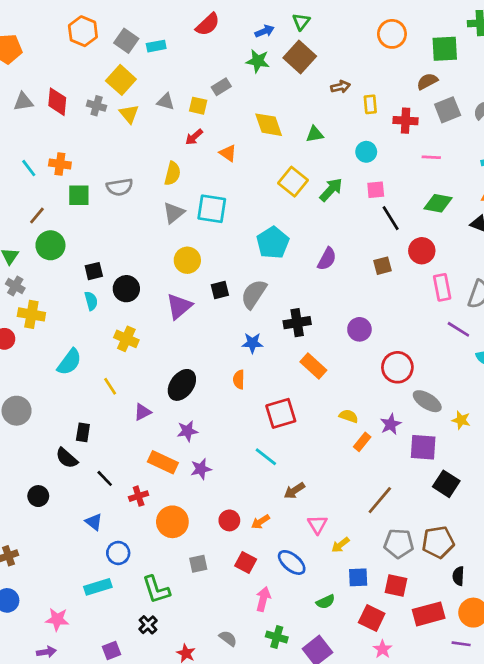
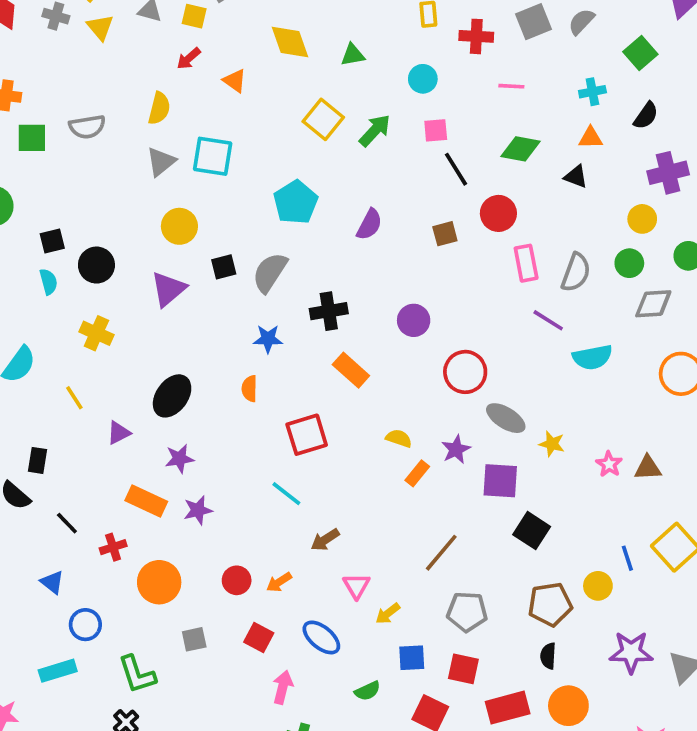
brown pentagon: (438, 542) -> (550, 604), moved

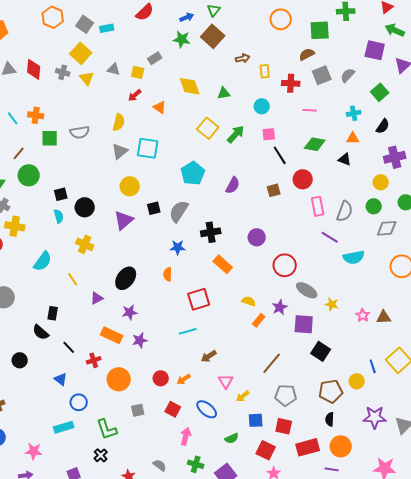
cyan line: (286, 494) -> (188, 331), turned -54

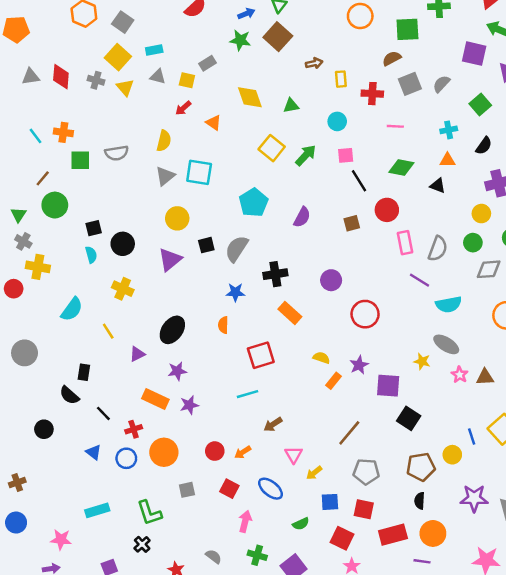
cyan rectangle: (107, 28) -> (154, 50), moved
gray ellipse: (307, 290) -> (446, 344), moved
blue circle: (79, 402) -> (126, 458), moved

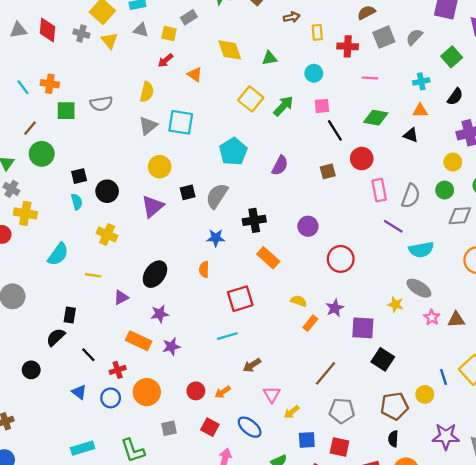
yellow line: (108, 331) -> (93, 275), turned -49
black semicircle: (69, 395) -> (56, 337), turned 96

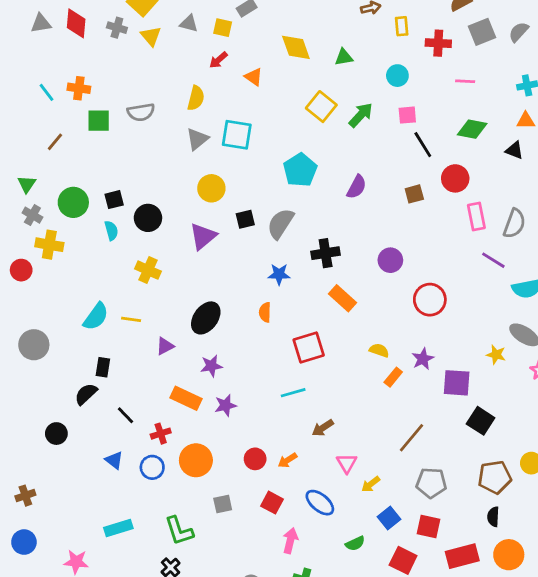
green circle: (42, 154) -> (73, 202), moved
cyan semicircle: (58, 254) -> (96, 317), moved
blue square: (307, 440) -> (389, 518), turned -36

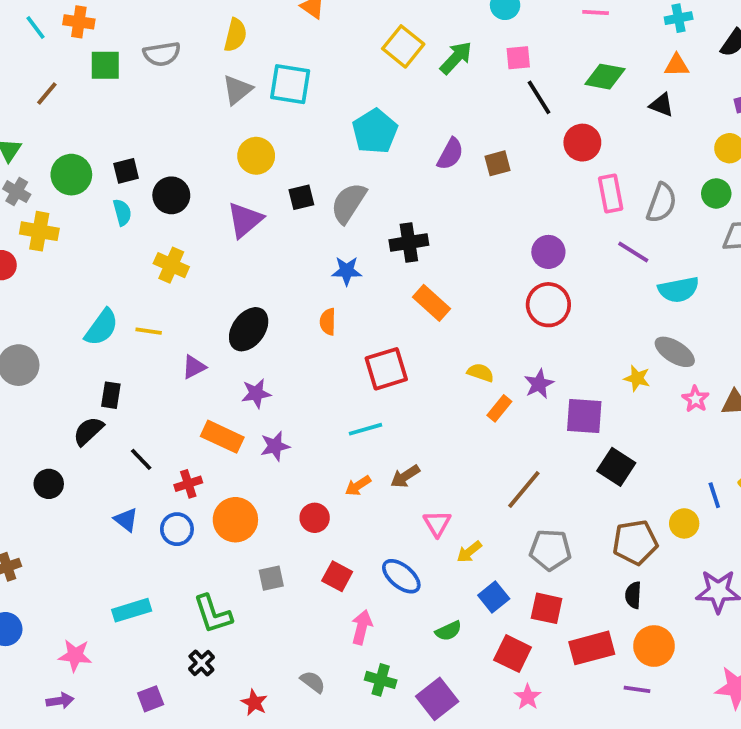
brown square: (414, 194) -> (497, 163), moved
purple circle: (390, 260) -> (548, 252), moved
orange arrow: (288, 460) -> (358, 486), moved

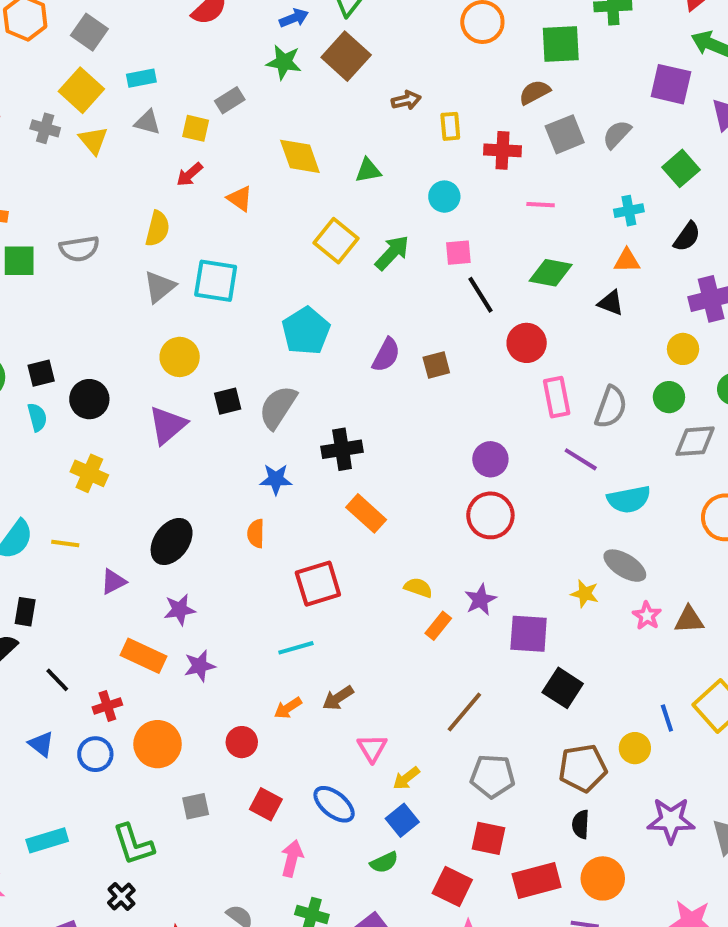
blue square: (494, 597) -> (402, 820), moved

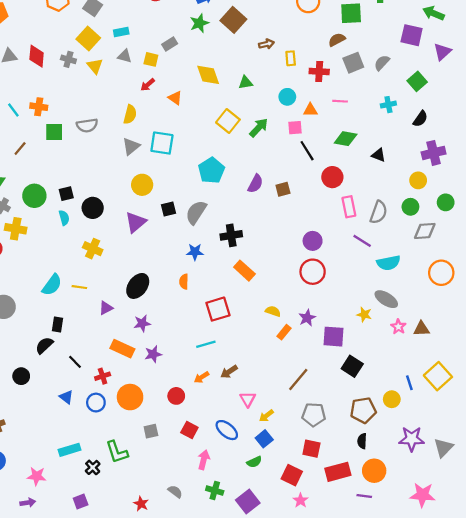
green star: (284, 62) -> (199, 23), turned -30
orange triangle: (627, 261) -> (310, 110), moved
black cross: (121, 897) -> (93, 467), moved

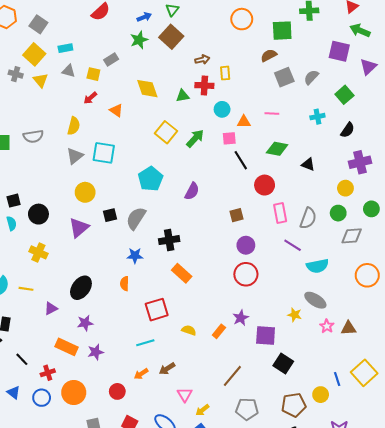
red cross: (319, 72) -> (204, 85), moved
brown square: (283, 189) -> (237, 215), moved
yellow semicircle: (273, 311) -> (189, 330), moved

